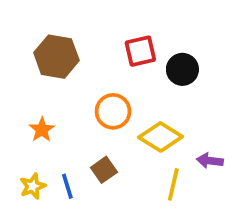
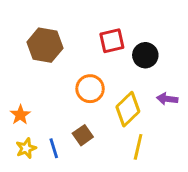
orange star: (42, 130) -> (20, 115), moved
yellow diamond: (161, 137) -> (128, 109), turned -76
purple arrow: (210, 161) -> (167, 99), moved

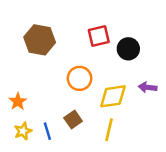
yellow diamond: (128, 109) -> (113, 96), turned 36
yellow line: (138, 147) -> (109, 130), moved

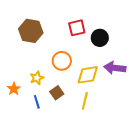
purple arrow: (148, 87) -> (115, 68), size x1.5
orange star: (18, 101) -> (14, 89), moved
yellow star: (23, 131) -> (37, 78), moved

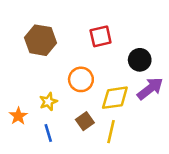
black circle: (100, 38) -> (140, 60), moved
purple arrow: (115, 68) -> (150, 89), turned 135
brown square: (57, 93) -> (85, 121), moved

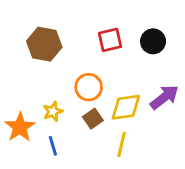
black circle: (140, 60) -> (153, 41), moved
orange star: (18, 116) -> (20, 127), size x1.5
brown square: (85, 121) -> (93, 119), moved

